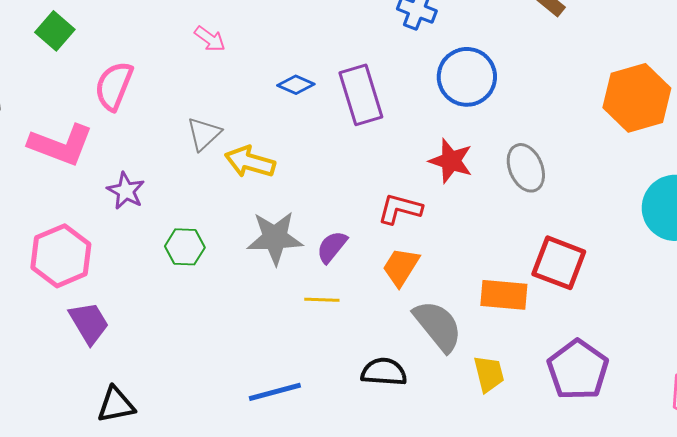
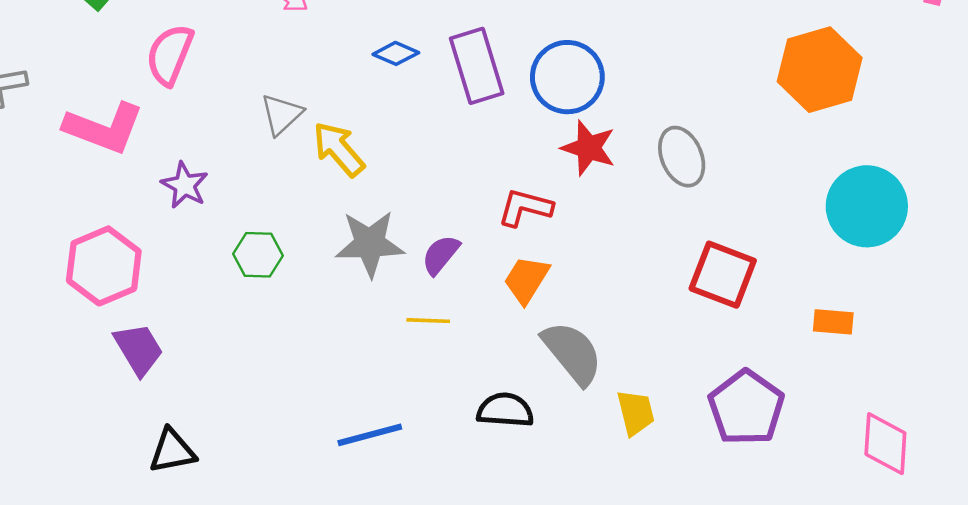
blue circle: (467, 77) -> (567, 77), moved
yellow arrow: (250, 162) -> (339, 149), turned 33
orange rectangle: (504, 295) -> (833, 322), moved, size x0.7

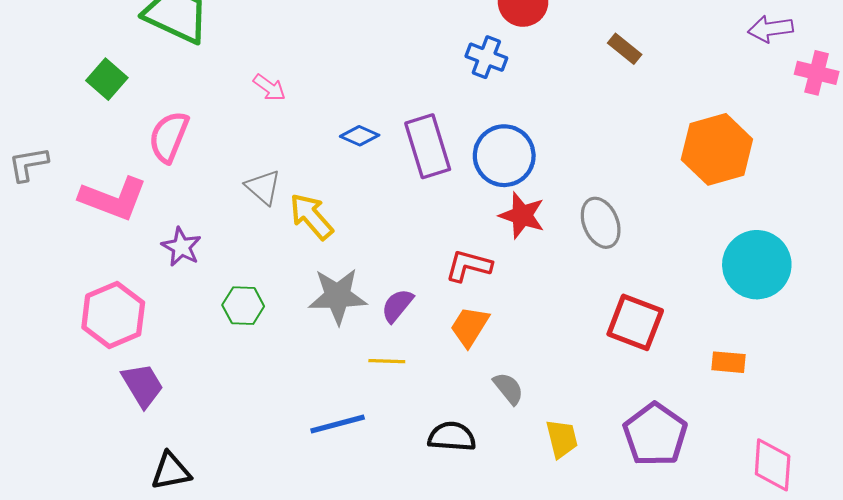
gray triangle: (282, 114) -> (263, 187), turned -36
gray semicircle: (572, 353) -> (508, 388), size x0.6
blue line: (370, 435) -> (338, 424), moved

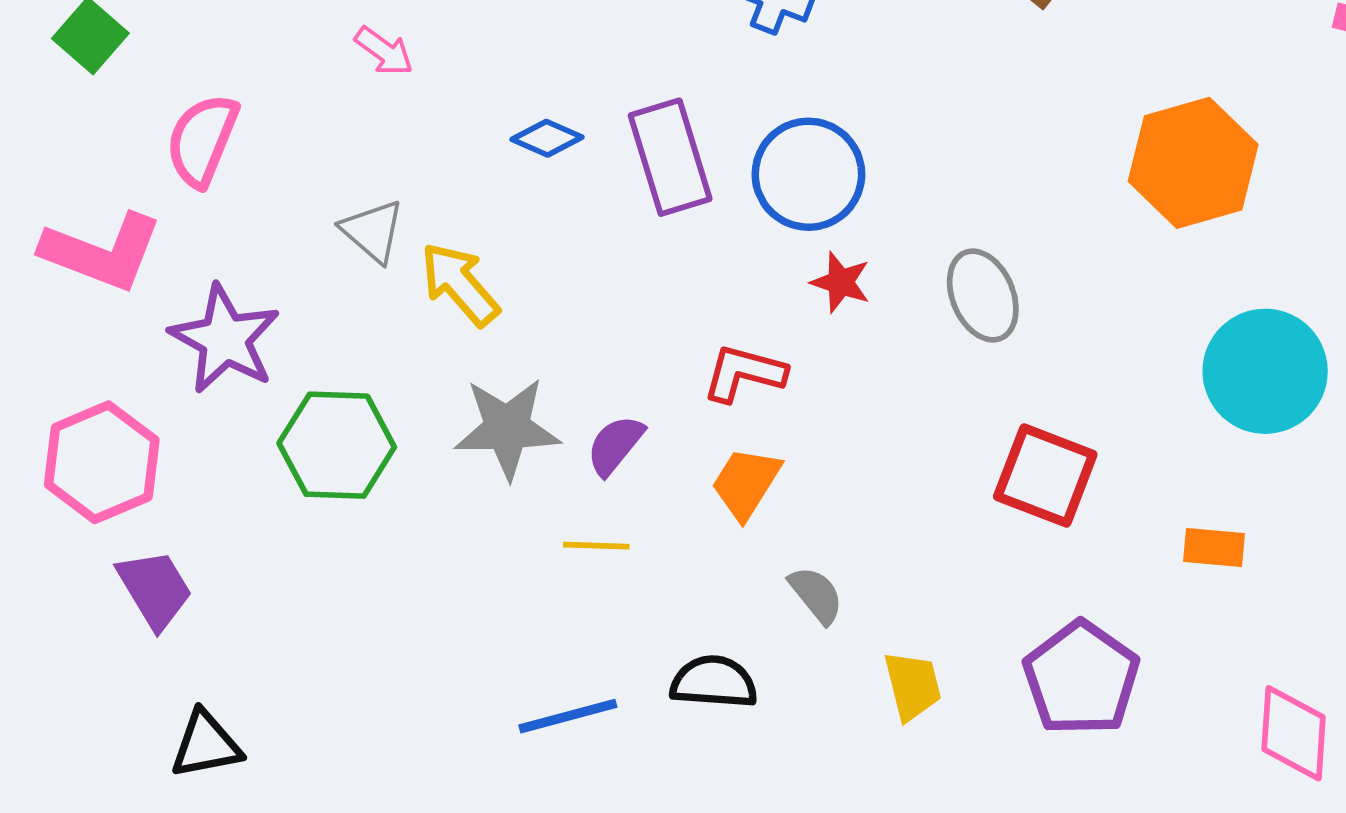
red star: (522, 215) -> (841, 282), size x0.7
purple star: (181, 247) -> (225, 339), size x1.5
green hexagon: (243, 306) -> (337, 445), size x1.5
blue line: (338, 424) -> (568, 716), moved

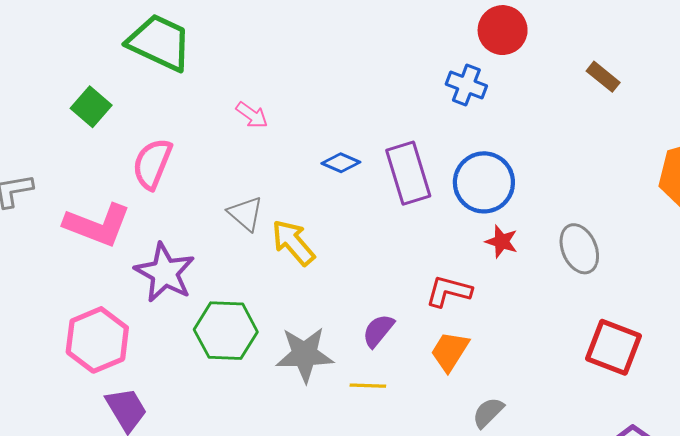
gray star: (507, 428) -> (305, 354), moved
gray semicircle: (816, 595) -> (488, 413), turned -96

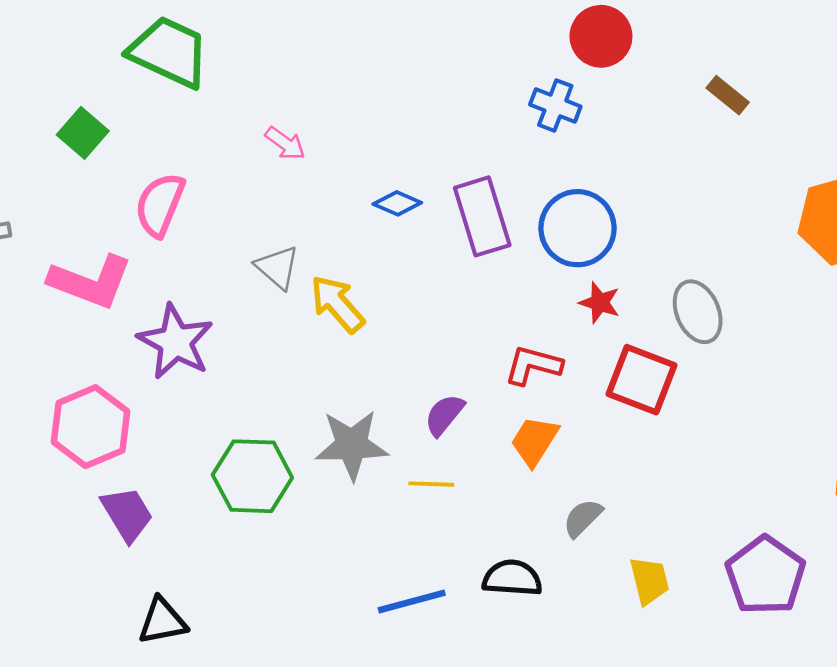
green hexagon: (226, 331) -> (252, 476), moved
red square: (613, 347) -> (641, 380), moved

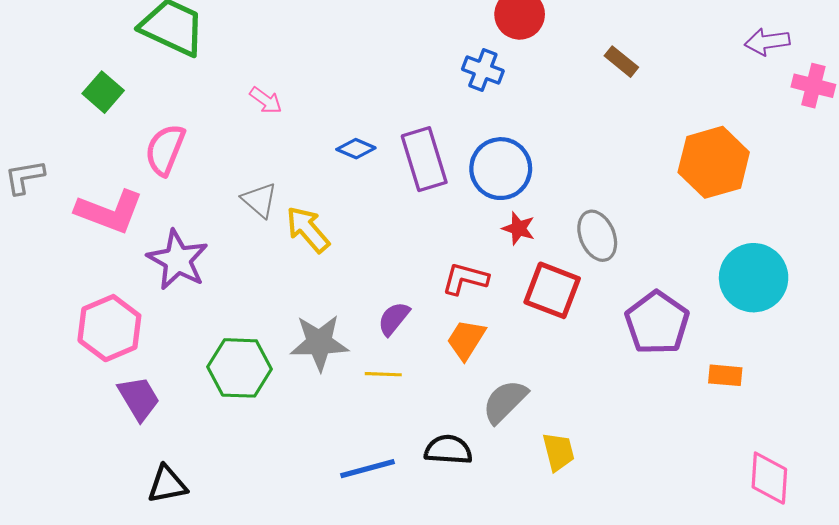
gray semicircle: (583, 518) -> (505, 401), size x1.4
purple pentagon: (765, 575) -> (657, 323), moved

